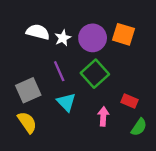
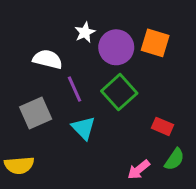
white semicircle: (38, 32) -> (48, 59), moved
white star: (63, 38) -> (85, 32), moved
pink arrow: (103, 116) -> (139, 170), moved, turned -132
yellow semicircle: (27, 122) -> (19, 165), moved, turned 120

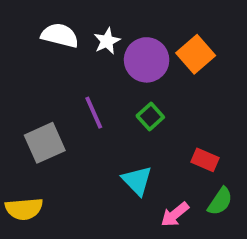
orange square: (155, 43) -> (196, 54), turned 32
white semicircle: (48, 59) -> (60, 35), moved
green square: (119, 92) -> (150, 116), size x0.6
cyan triangle: (83, 128) -> (137, 181), moved

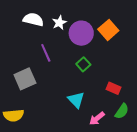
purple line: (94, 113) -> (46, 53), moved

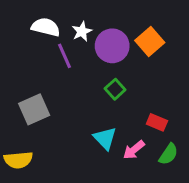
purple line: (46, 53) -> (64, 56), moved
pink arrow: (97, 118) -> (134, 150), moved

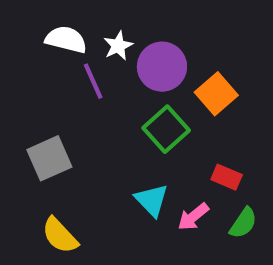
orange square: (150, 42) -> (216, 94), moved
green square: (115, 89) -> (166, 129), size x1.5
yellow semicircle: (18, 160) -> (60, 235), moved, turned 52

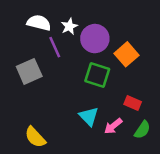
green square: (166, 129) -> (97, 75), turned -30
gray square: (49, 158) -> (29, 71), moved

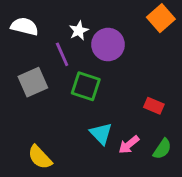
white semicircle: (39, 23) -> (25, 26), moved
orange square: (127, 54) -> (161, 18), moved
green square: (97, 75) -> (86, 86), moved
red rectangle: (133, 103) -> (154, 106), moved

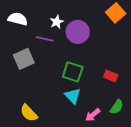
purple line: (62, 54) -> (45, 39), turned -54
green square: (86, 86) -> (73, 72), moved
pink arrow: (129, 145) -> (93, 115), moved

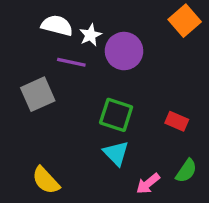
white semicircle: (18, 19) -> (57, 25), moved

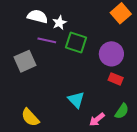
purple circle: (124, 51) -> (111, 54), moved
green square: (116, 115) -> (76, 42), moved

